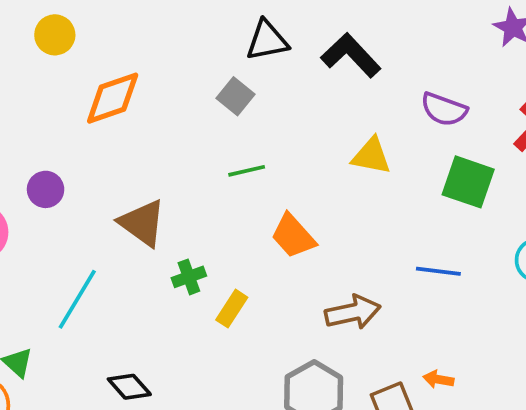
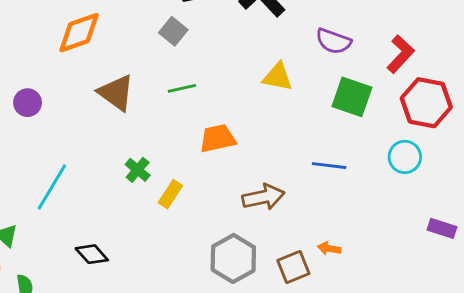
brown triangle: (142, 223) -> (116, 93), moved
orange trapezoid: (293, 236) -> (218, 138), turned 120
green cross: (189, 277) -> (138, 170), turned -30

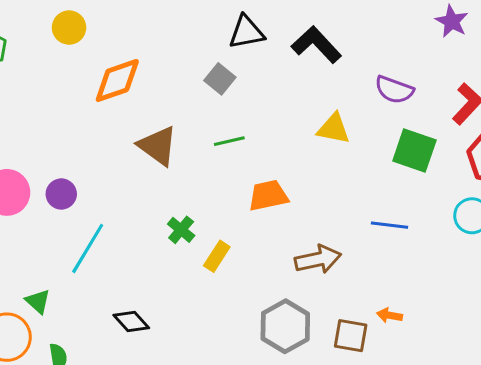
purple circle: (28, 103) -> (61, 194), moved
brown square: (293, 267) -> (351, 336), turned 32

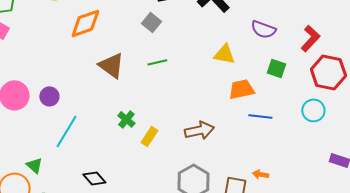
green square: (414, 150) -> (276, 68), size x0.7
orange trapezoid: (268, 196) -> (241, 89), moved
brown arrow: (318, 259) -> (199, 130), moved

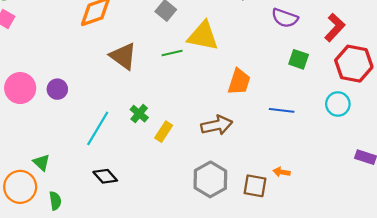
yellow triangle: (224, 54) -> (203, 36), moved, size x1.4
orange trapezoid: (241, 89) -> (239, 82), moved, turned 120
cyan line: (66, 131) -> (98, 128), moved

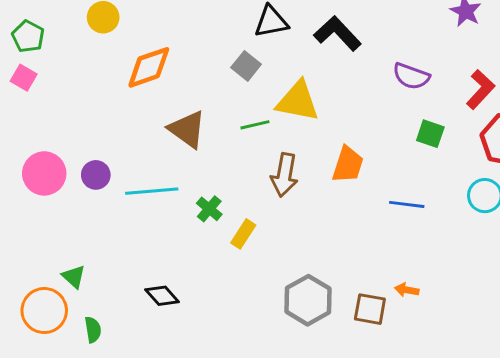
brown arrow: (217, 125) -> (284, 175), moved, turned 112
cyan line: (98, 128) -> (152, 191), moved, turned 54

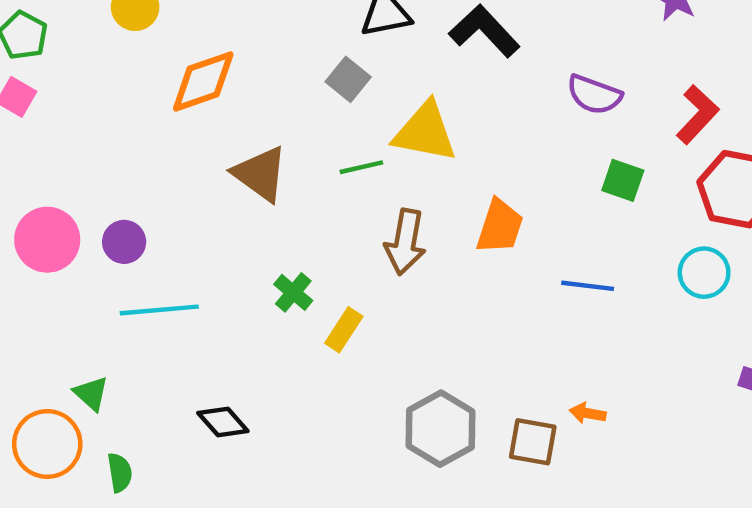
cyan line: (152, 191) -> (159, 310), moved

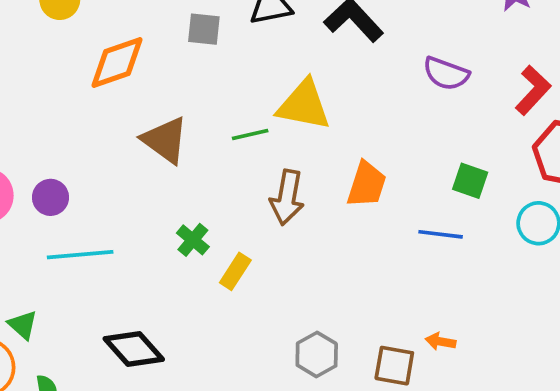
gray square: (348, 79) -> (204, 29), moved, turned -33
green square: (623, 180) -> (470, 181), moved
black diamond: (223, 422) -> (134, 349), size x1.4
gray hexagon: (440, 429) -> (317, 354), size x0.7

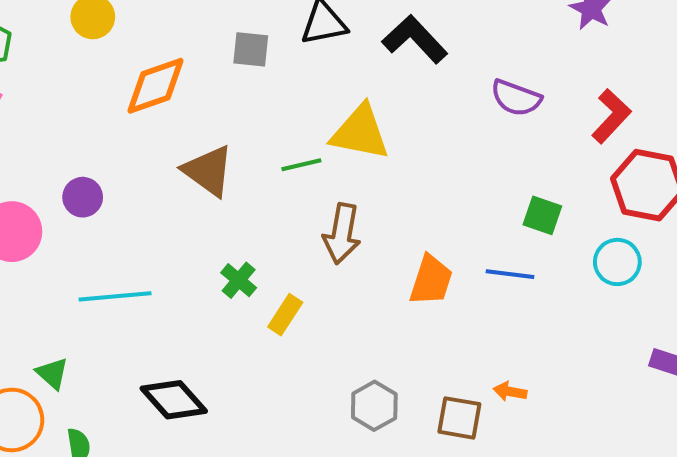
orange trapezoid: (367, 184) -> (431, 280), moved
purple circle: (50, 197) -> (83, 197), moved

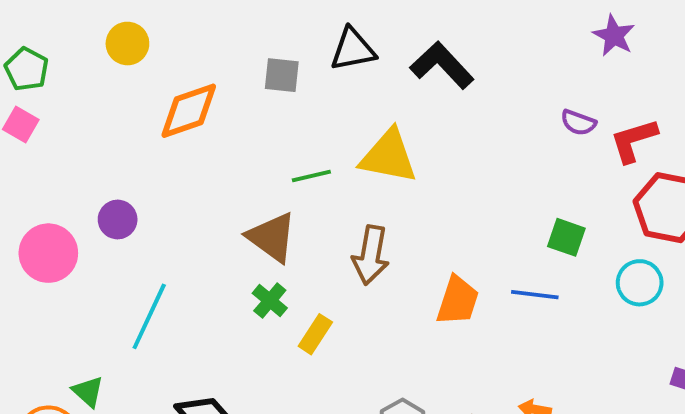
purple semicircle: (516, 98) -> (578, 123), moved, size x0.7
red L-shape: (611, 116) -> (634, 140), turned -150
green line: (301, 165) -> (311, 176), moved
brown triangle: (208, 171) -> (272, 237), moved
cyan line: (115, 296) -> (149, 316), turned -60

